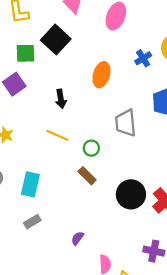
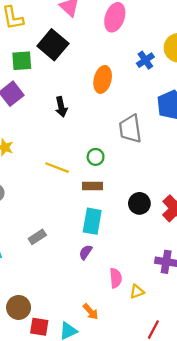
yellow line: (57, 135) -> (57, 168), moved
brown rectangle: (87, 176) -> (93, 186), turned -42
cyan rectangle: (30, 184) -> (92, 221), moved
black circle: (131, 194) -> (139, 203), size x0.7

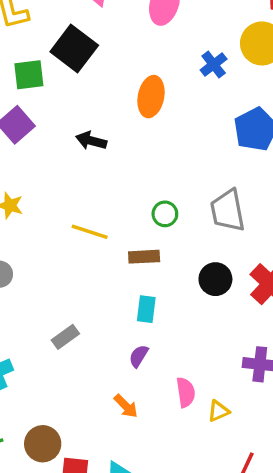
black arrow: (61, 107) -> (91, 141), turned 120
gray trapezoid: (130, 129) -> (228, 211), moved
green circle: (96, 157) -> (165, 214), moved
cyan rectangle: (92, 221) -> (146, 309), size x0.7
orange arrow: (91, 312) -> (126, 406), moved

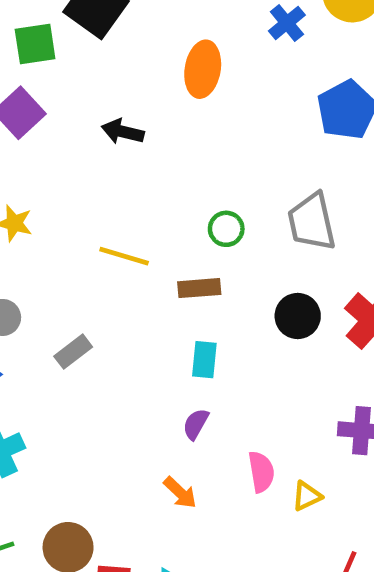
gray rectangle: (65, 337) -> (73, 352), moved

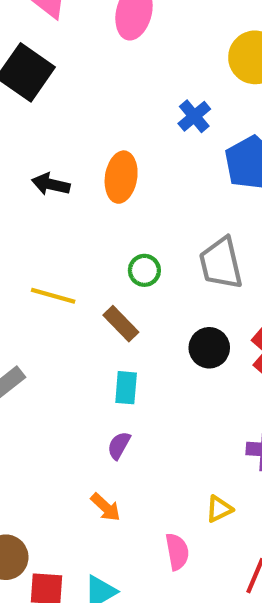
blue cross: (287, 23) -> (194, 116), moved
orange ellipse: (203, 69) -> (121, 177), moved
brown rectangle: (199, 288) -> (121, 324), turned 51
pink semicircle: (261, 472) -> (177, 552), moved

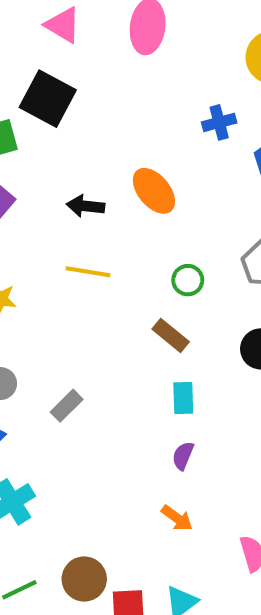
blue cross: (194, 116) -> (219, 122), turned 32
orange ellipse: (121, 177) -> (154, 191), turned -42
yellow line: (53, 296) -> (88, 272), moved

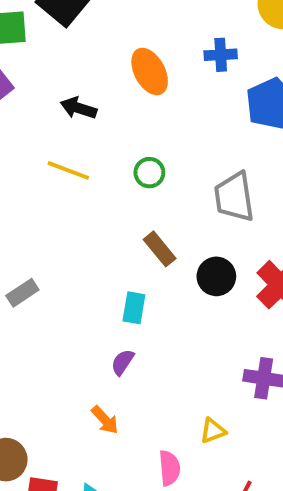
orange ellipse: (154, 191) -> (150, 71), moved
green circle: (188, 280) -> (149, 173), moved
brown rectangle: (171, 335) -> (160, 249), moved

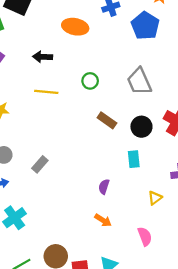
orange ellipse: (150, 71) -> (75, 27), turned -35
cyan rectangle: (134, 308) -> (134, 159), moved
yellow triangle: (213, 431) -> (155, 198), moved

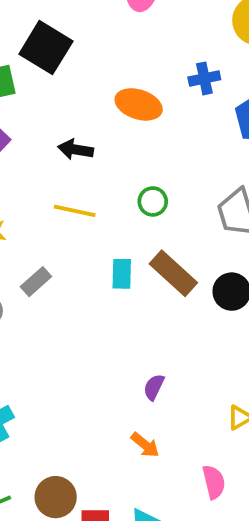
brown rectangle: (107, 120) -> (173, 273), size x1.4
cyan rectangle: (134, 159) -> (122, 274), moved
gray rectangle: (40, 164) -> (36, 282), moved

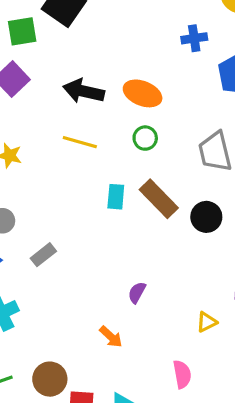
orange ellipse: (139, 104) -> (143, 93), moved
black arrow: (76, 150) -> (84, 91), size x1.4
gray rectangle: (36, 282) -> (43, 255), moved
orange arrow: (145, 445) -> (111, 337), moved

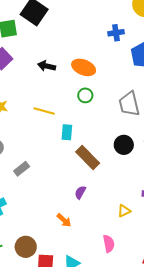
black arrow: (84, 91) -> (47, 66), size x0.7
yellow line: (80, 142) -> (44, 111), moved
brown rectangle: (159, 199) -> (88, 157), moved

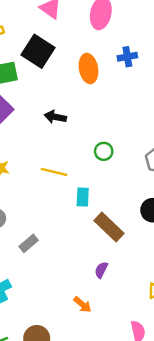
blue cross: (116, 33) -> (127, 57), moved
orange ellipse: (84, 67) -> (89, 69), moved, turned 60

